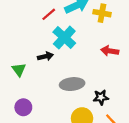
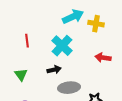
red line: (49, 14) -> (27, 41), moved, turned -56
black arrow: (45, 56) -> (54, 70), moved

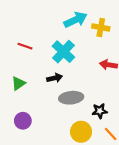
red line: (27, 41) -> (25, 46), turned -64
green triangle: (21, 75) -> (18, 83), turned 32

